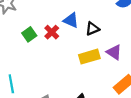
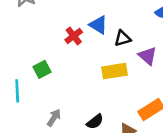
green square: (29, 34) -> (42, 69), moved
purple triangle: (114, 52) -> (148, 56), moved

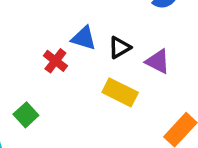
yellow rectangle: (114, 71) -> (120, 92), turned 50

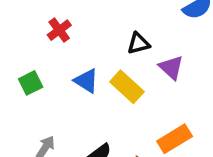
blue triangle: (84, 38) -> (86, 81), moved
red cross: (55, 61) -> (59, 30), moved

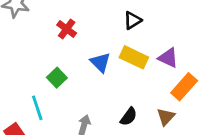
purple triangle: (171, 67) -> (168, 58), moved
blue triangle: (86, 81) -> (100, 62), turned 30

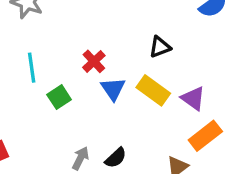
red cross: (67, 29) -> (94, 61), moved
cyan line: (37, 108) -> (32, 68), moved
black semicircle: (129, 117) -> (116, 158), moved

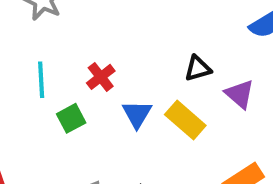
red cross: (94, 61) -> (101, 77), moved
purple triangle: (193, 98) -> (240, 94), moved

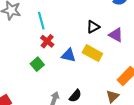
cyan line: (41, 80) -> (41, 21), moved
blue triangle: (137, 114) -> (69, 55), turned -35

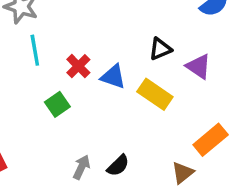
cyan line: (41, 21) -> (35, 50), moved
blue triangle: (69, 55) -> (113, 77), moved

